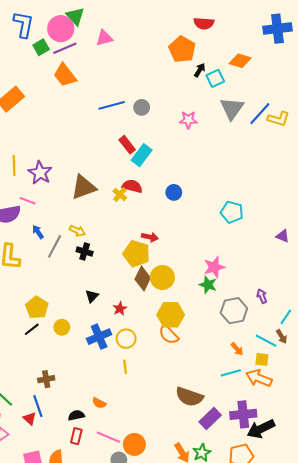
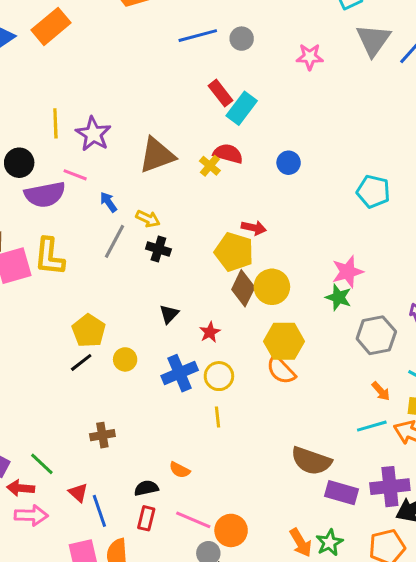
blue arrow: (38, 232) -> (108, 202), moved
blue line: (38, 406) -> (99, 511), moved
purple rectangle: (210, 419) -> (342, 493), turned 60

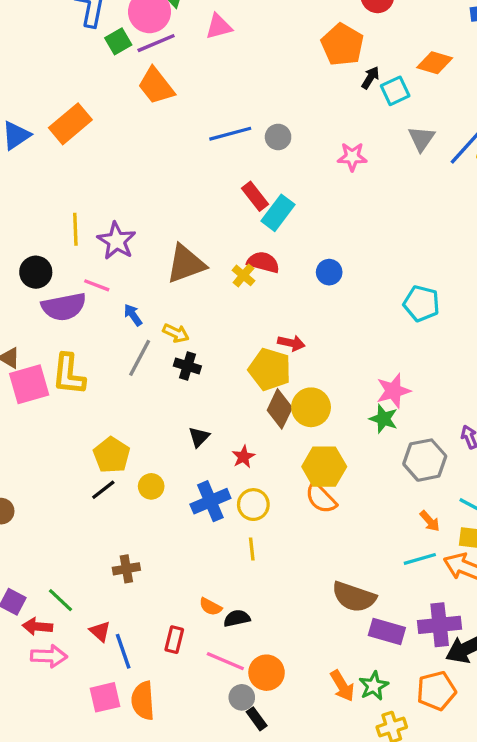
gray triangle: (373, 40) -> (421, 139), size x0.7
black semicircle: (146, 488) -> (237, 618), moved
red rectangle: (146, 518) -> (174, 640), moved

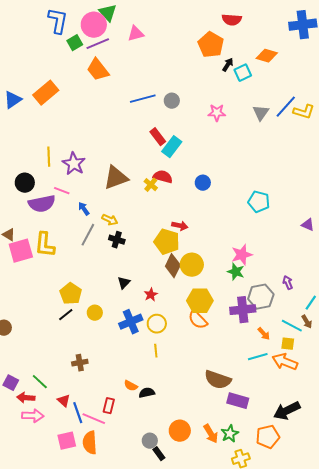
gray triangle: (421, 139) -> (261, 113), moved
purple cross: (440, 625) -> (243, 310), moved
pink line: (225, 661) -> (94, 419), moved
orange circle: (267, 673) -> (180, 431), moved

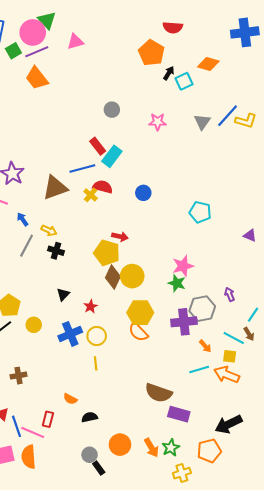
blue line: (143, 99) -> (82, 169), moved
black semicircle: (147, 393) -> (90, 417), moved

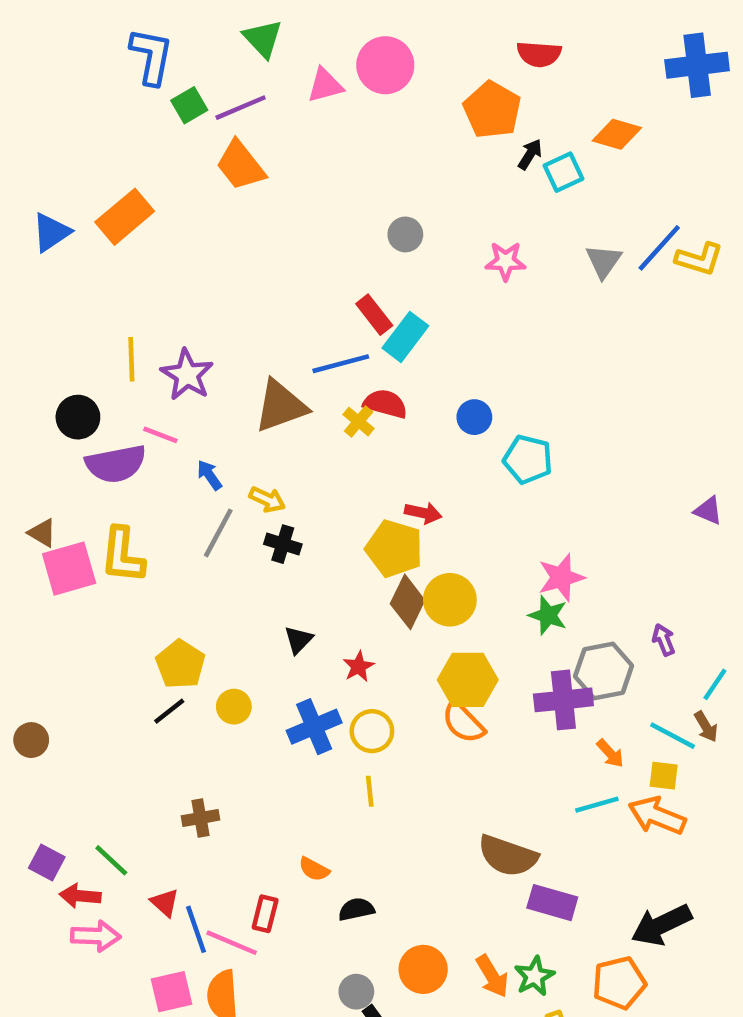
pink circle: (33, 32) -> (385, 65), moved
cyan pentagon: (200, 212) -> (528, 459), moved

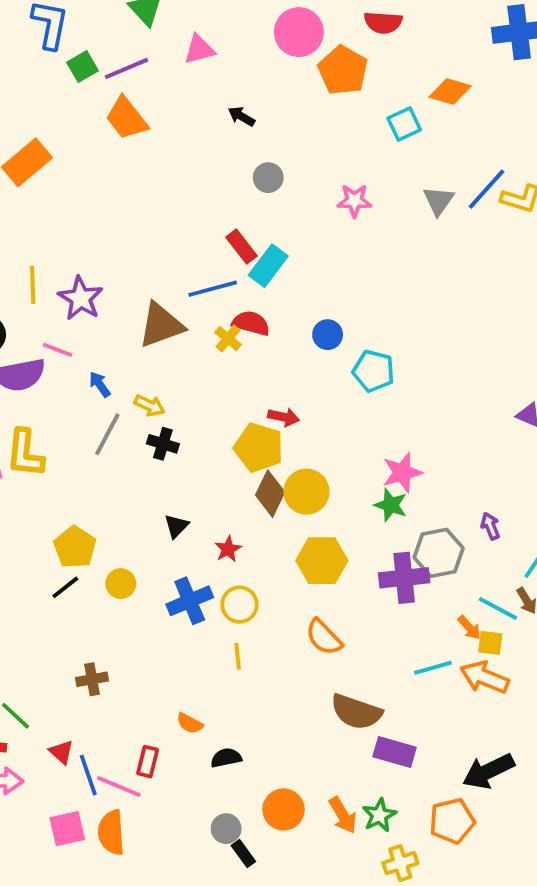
pink circle: (385, 65) -> (299, 32), moved
black arrow: (530, 154) -> (241, 116), moved, turned -92
orange semicircle: (463, 722) -> (324, 637), moved
orange arrow: (610, 753) -> (469, 628), moved

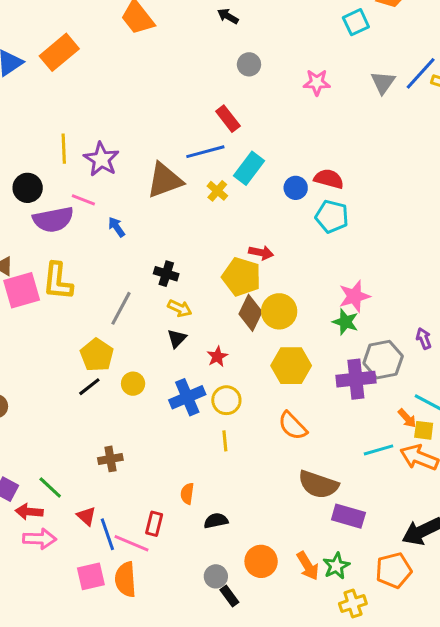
cyan rectangle: (268, 266) -> (249, 168), moved
red semicircle: (251, 323) -> (329, 179), moved
yellow arrow: (150, 405) -> (180, 308), moved
gray line: (107, 434) -> (121, 308), moved
orange semicircle: (190, 723) -> (187, 494), turned 70

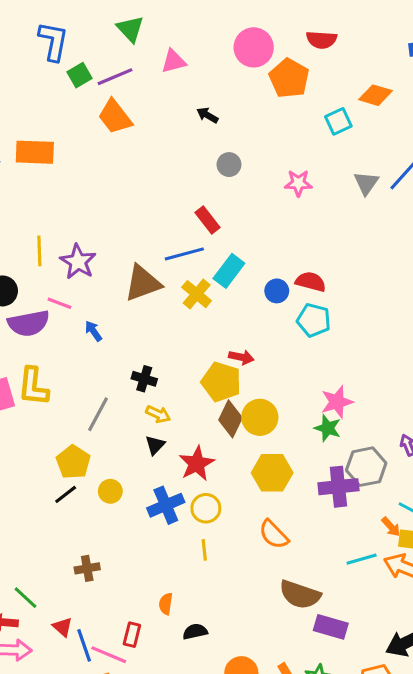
orange rectangle: (59, 52) -> (35, 152), turned 42
yellow cross: (217, 191) -> (197, 294), size x1.4
red star: (217, 357) -> (197, 464), size x1.6

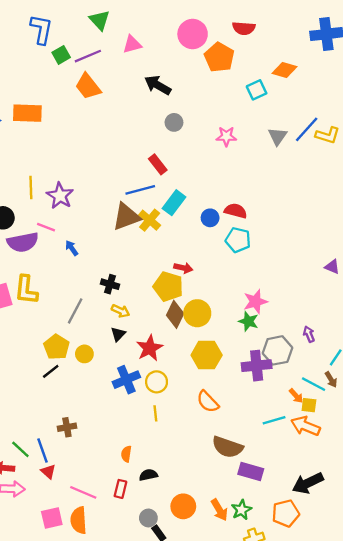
black arrow: (207, 115) -> (158, 85), size x1.6
brown triangle: (143, 283) -> (126, 217), moved
yellow circle: (110, 491) -> (84, 354), moved
red rectangle: (132, 635) -> (120, 489), moved
blue line: (84, 645) -> (43, 451), moved

